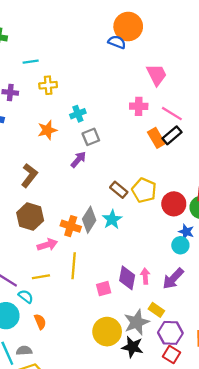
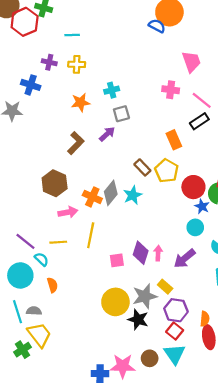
yellow cross: (48, 85) -> (77, 64), moved
orange rectangle: (156, 138) -> (174, 140), moved
brown L-shape: (29, 175) -> (76, 143), moved
blue star: (186, 232) -> (202, 206), moved

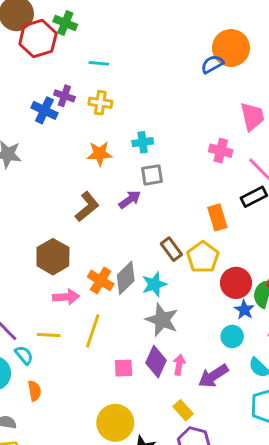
blue semicircle: (157, 26) -> (212, 64), turned -63
blue cross: (31, 85) -> (44, 110), moved
gray star: (145, 296) -> (162, 320), moved, turned 30

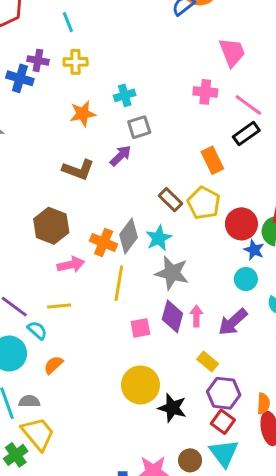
cyan line: (99, 63) -> (68, 22), turned 72
brown L-shape: (87, 207) -> (78, 170), turned 68
yellow line: (93, 331) -> (119, 283), moved
orange semicircle: (35, 391) -> (53, 365), turned -114

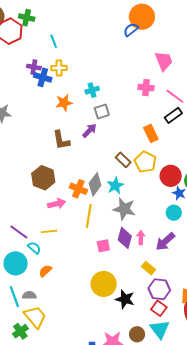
blue cross: (20, 78) -> (43, 77), moved
brown L-shape: (78, 170) -> (61, 140), turned 60

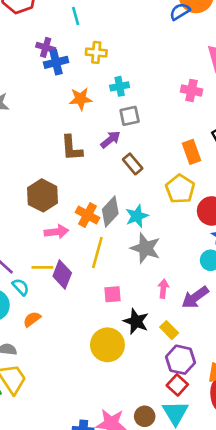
yellow cross: (59, 68) -> (96, 52), moved
blue cross: (43, 77) -> (56, 62), turned -36
brown rectangle: (123, 160) -> (133, 164), moved
purple diamond: (125, 238) -> (62, 275), moved
black star: (125, 299) -> (136, 321), moved

